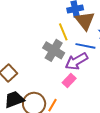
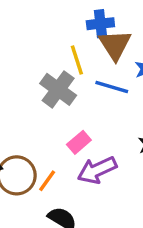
purple arrow: (76, 61) -> (97, 170), moved

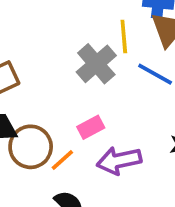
pink rectangle: (79, 142) -> (91, 127), moved

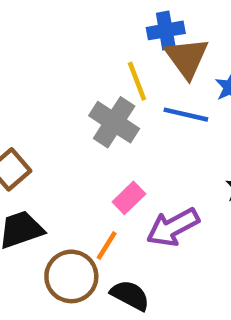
brown circle: (31, 147) -> (71, 276), moved

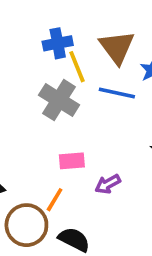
blue cross: (166, 30) -> (58, 43), moved
pink rectangle: (129, 198) -> (72, 161), turned 40
purple arrow: (173, 227) -> (108, 184), size x0.6

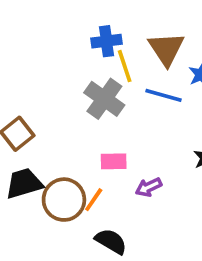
brown circle: (26, 225) -> (64, 200), moved

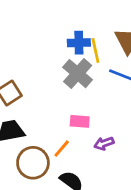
blue cross: (106, 41) -> (79, 43), moved
brown circle: (64, 200) -> (33, 163), moved

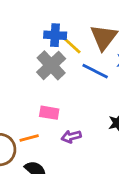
yellow line: (95, 50) -> (71, 44), turned -40
orange line: (62, 149) -> (29, 138), turned 30

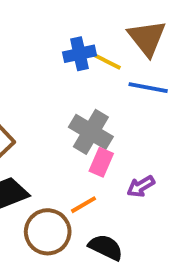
gray cross: (51, 65) -> (91, 132), moved
pink rectangle: (49, 113) -> (101, 162), turned -60

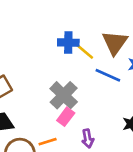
purple arrow: (141, 186) -> (88, 139), turned -84

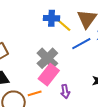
blue line: (108, 75) -> (81, 44), turned -54
pink rectangle: (66, 117) -> (49, 75), size x1.5

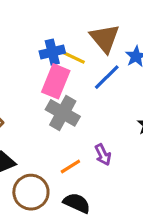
pink rectangle: (49, 75) -> (56, 81), moved
orange line: (35, 93) -> (70, 166), moved

